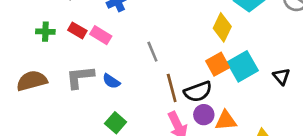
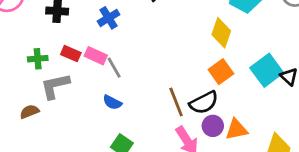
gray line: (152, 52) -> (114, 68), moved
cyan square: (243, 66) -> (267, 70), moved
gray L-shape: (80, 77) -> (55, 86), moved
brown semicircle: (32, 81) -> (29, 112), size x0.6

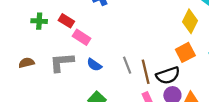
pink rectangle: (96, 56) -> (82, 37), moved
gray line: (114, 68) -> (127, 65), moved
gray L-shape: (55, 86) -> (62, 62), moved

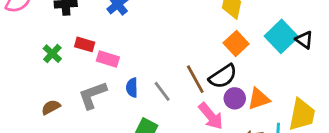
green cross: (39, 21) -> (52, 54), turned -35
blue semicircle: (94, 65) -> (132, 88), turned 70
gray line: (127, 65) -> (162, 91), moved

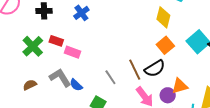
green cross: (52, 54) -> (33, 46), size x1.5
blue semicircle: (132, 88) -> (76, 85), moved, turned -48
gray L-shape: (92, 95) -> (60, 78), turned 75
purple circle: (235, 98) -> (168, 95), moved

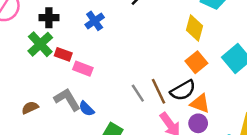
green cross: (33, 46) -> (40, 44), moved
gray line: (110, 77) -> (138, 93), moved
orange triangle: (180, 86) -> (200, 104), moved, turned 36

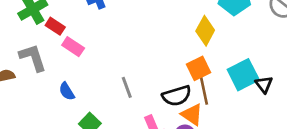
brown line: (158, 91) -> (204, 90), moved
gray L-shape: (67, 99) -> (33, 58), moved

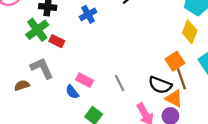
yellow diamond: (205, 31) -> (190, 32), moved
pink rectangle: (73, 47) -> (84, 80), moved
black semicircle: (177, 96) -> (160, 85), turned 45

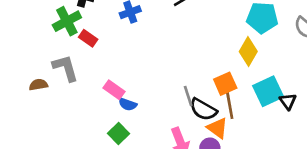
gray line: (120, 83) -> (188, 96), moved
blue semicircle: (72, 92) -> (128, 104), moved, turned -40

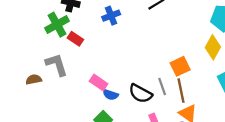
orange square: (225, 84) -> (180, 66), moved
brown line: (230, 105) -> (181, 91), moved
black semicircle: (203, 109) -> (140, 93), moved

